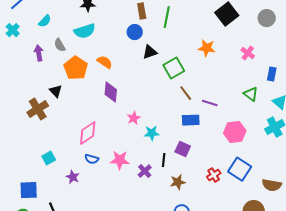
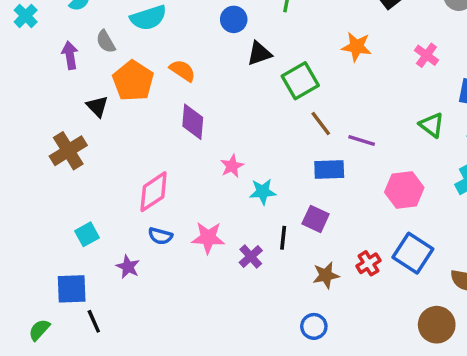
black triangle: (56, 91) -> (97, 106), moved
brown star: (178, 182) -> (326, 275), moved
blue square: (29, 190) -> (72, 289), moved

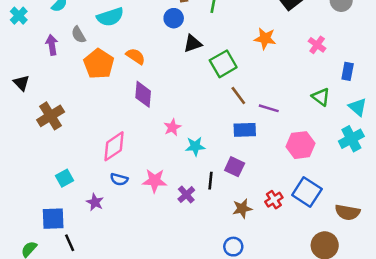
black triangle: (97, 106) -> (21, 83), moved

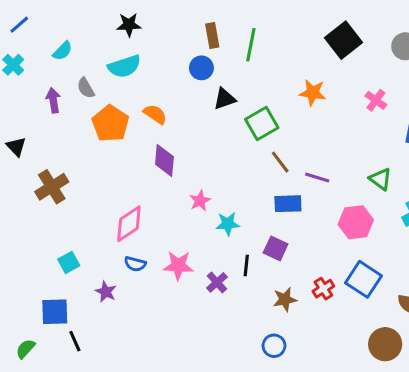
green triangle: (321, 97) -> (381, 179), moved

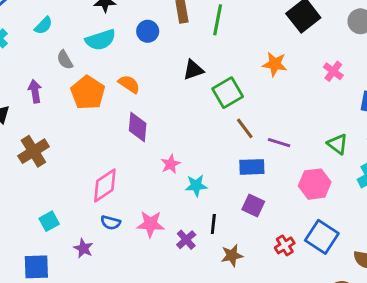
blue circle: (201, 68) -> (148, 31), moved
purple arrow: (53, 100) -> (35, 91), moved
purple square: (276, 248) -> (253, 205), moved
brown star: (285, 299) -> (232, 255), moved

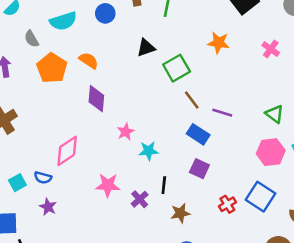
blue rectangle: (252, 167) -> (198, 134), turned 35
pink hexagon: (315, 184) -> (271, 152), moved
blue semicircle: (111, 223) -> (43, 178), moved

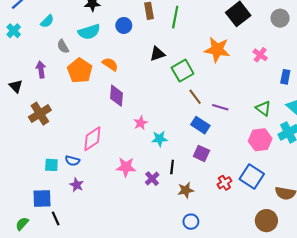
orange star: (219, 43) -> (217, 50), size x1.4
cyan square: (17, 183) -> (51, 165), turned 32

